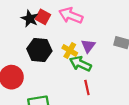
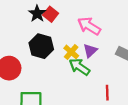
pink arrow: (71, 16) -> (89, 26), moved
red line: (87, 88) -> (107, 93), moved

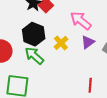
purple triangle: (90, 51) -> (88, 42), moved
green arrow: (79, 67) -> (34, 56), moved

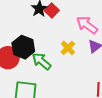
black hexagon: (34, 34) -> (23, 47), moved

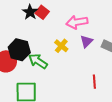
pink arrow: (87, 25) -> (77, 22), turned -40

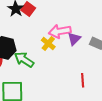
pink arrow: (77, 22) -> (60, 31), moved

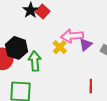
green arrow: (24, 60) -> (35, 61), turned 48

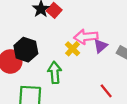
green arrow: (35, 61) -> (55, 73), moved
red line: (91, 86) -> (106, 91), turned -40

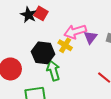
black hexagon: (26, 50) -> (43, 53), moved

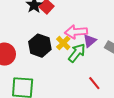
green arrow: (53, 71) -> (77, 53), moved, turned 42

